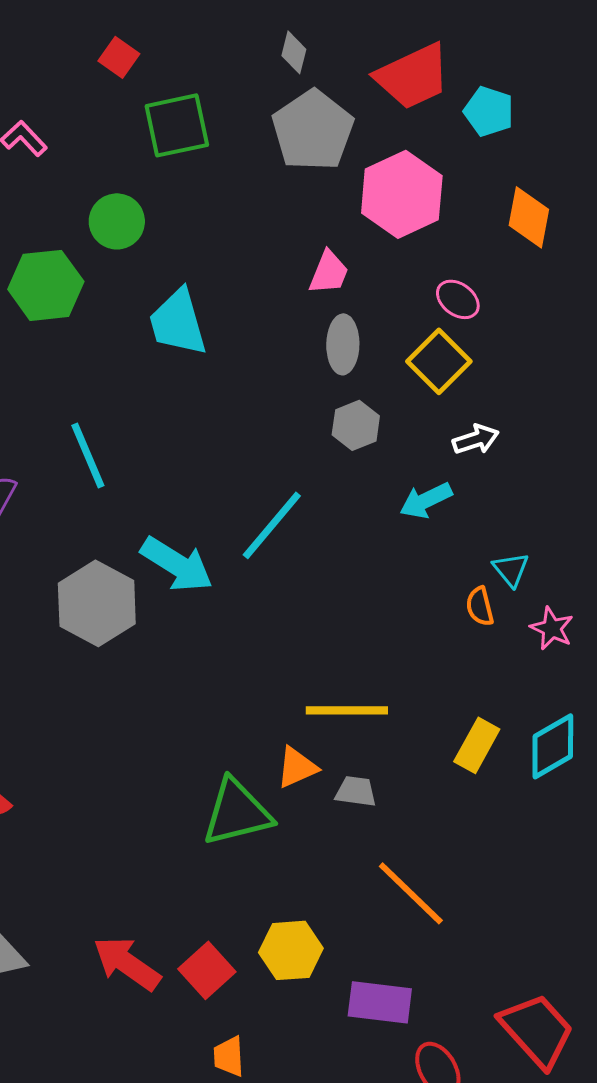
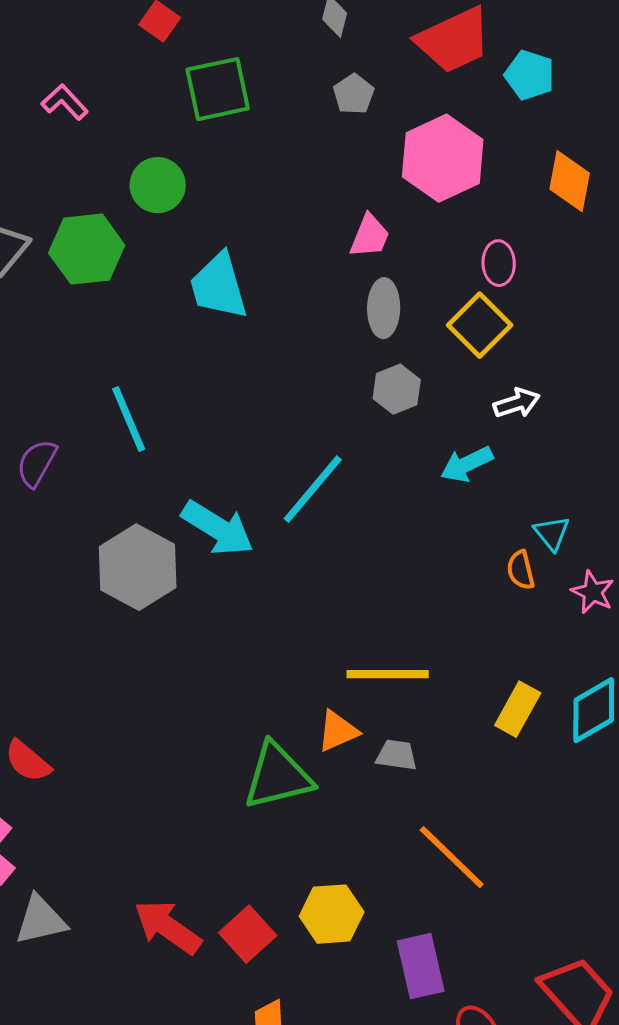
gray pentagon: (313, 130) -> (354, 94), size x0.5
pink ellipse: (458, 299) -> (499, 263), turned 51
purple rectangle: (380, 1002) -> (421, 966), turned 70

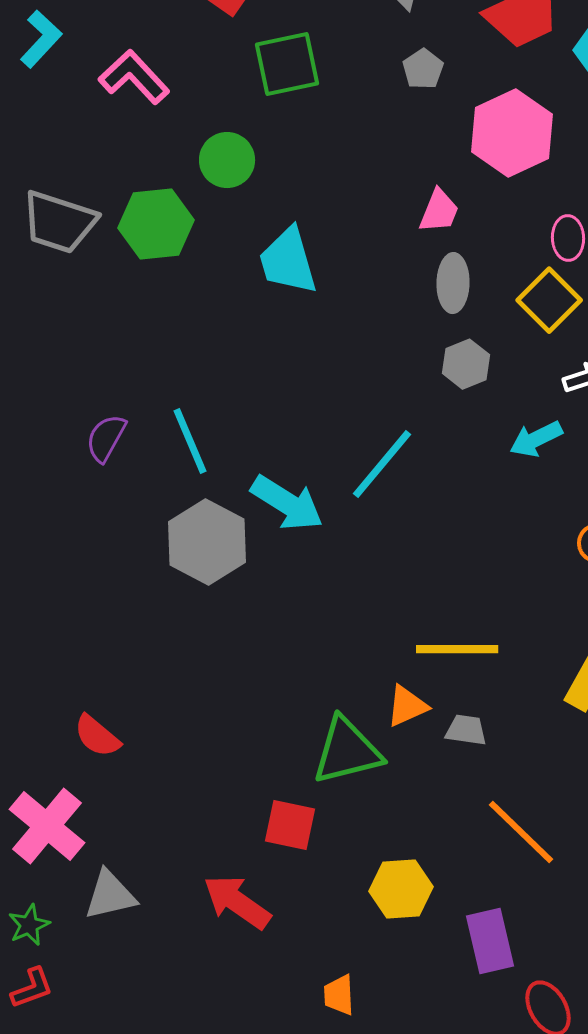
pink L-shape: (65, 102) -> (134, 77), size x1.5
cyan line: (129, 419) -> (190, 441), moved
red square: (248, 934) -> (290, 825), moved, turned -36

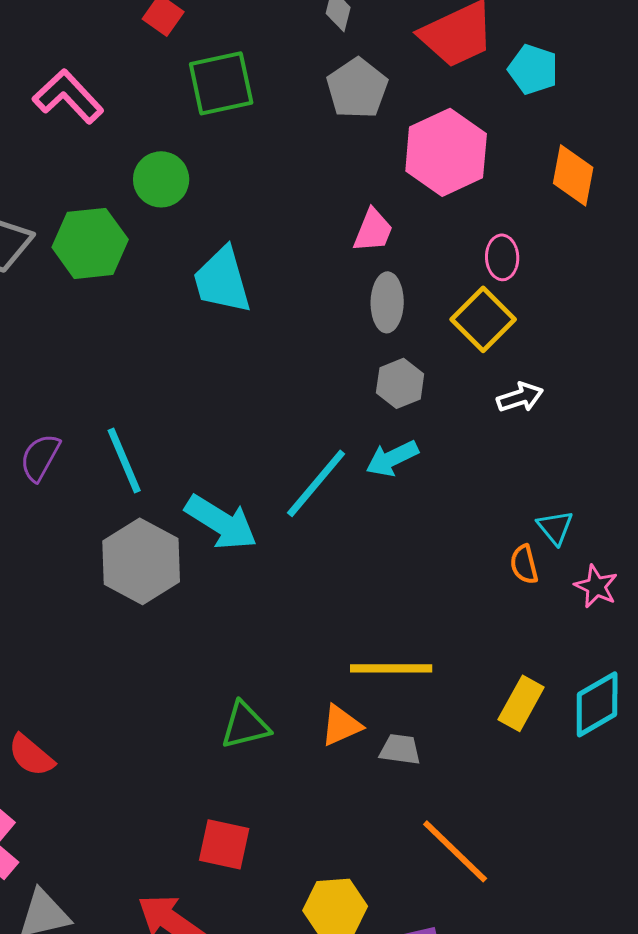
gray pentagon: (423, 69) -> (357, 88), size x1.5
cyan arrow: (536, 439) -> (392, 458), moved
green triangle: (347, 751) -> (245, 725), moved, size x0.7

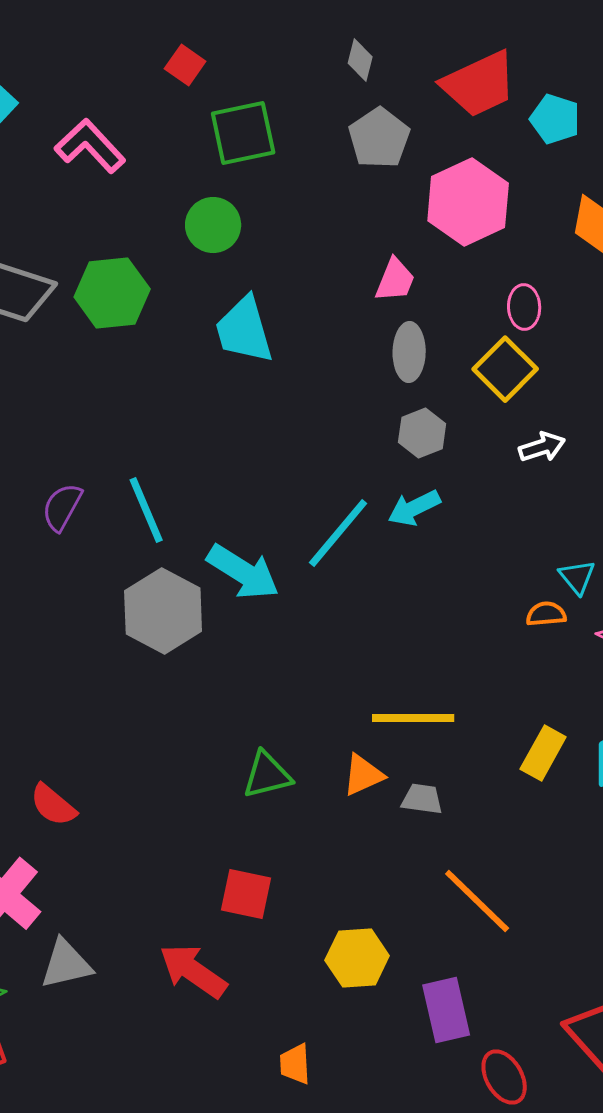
green circle: (161, 179) -> (213, 225), moved
orange semicircle: (524, 564) -> (546, 614), turned 99

